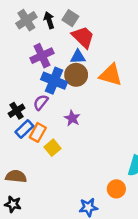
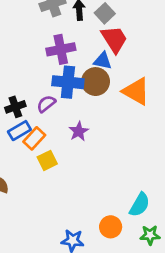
blue cross: (54, 81) -> (68, 82), turned -30

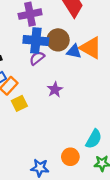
blue triangle: (103, 61) -> (74, 51), moved
purple semicircle: (46, 104) -> (37, 58), moved
purple star: (79, 131) -> (55, 90), moved

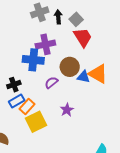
blue cross: (36, 40) -> (33, 60), moved
yellow square: (19, 103) -> (36, 122), size x1.5

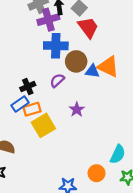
purple cross: (45, 44) -> (48, 20), moved
blue cross: (33, 60) -> (56, 46), moved
black cross: (14, 85) -> (28, 87), moved
orange rectangle: (27, 106) -> (32, 109), turned 35

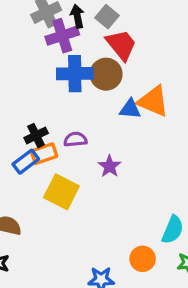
brown circle: (76, 61) -> (106, 74), moved
purple semicircle: (57, 80) -> (75, 139), moved, turned 40
orange rectangle: (32, 109) -> (44, 154), moved
yellow square: (43, 125) -> (61, 192), turned -30

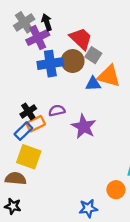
gray square: (107, 17) -> (93, 55), moved
purple star: (110, 166) -> (84, 127), size x1.5
yellow square: (61, 192) -> (29, 157), moved

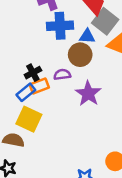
gray square: (93, 55) -> (105, 21), size x1.5
brown circle: (73, 61) -> (80, 55), moved
blue triangle: (93, 84) -> (87, 36), moved

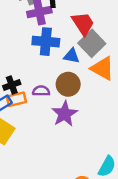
brown circle: (80, 55) -> (68, 84), moved

